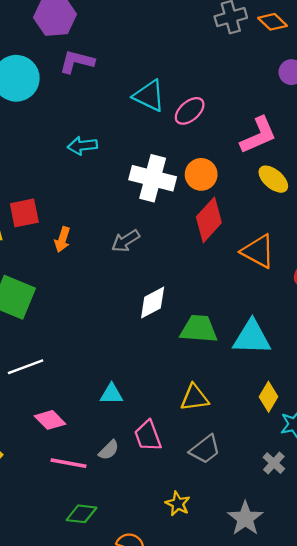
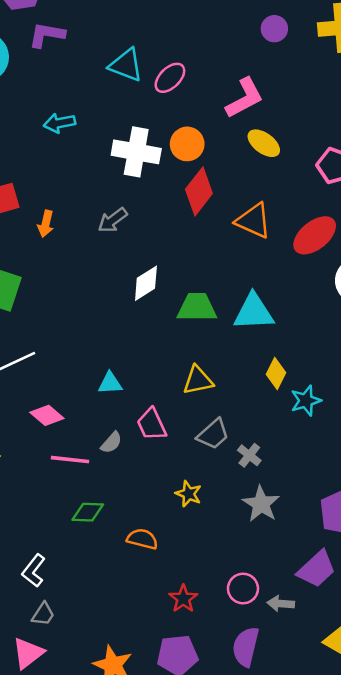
gray cross: (274, 463) -> (249, 455), moved

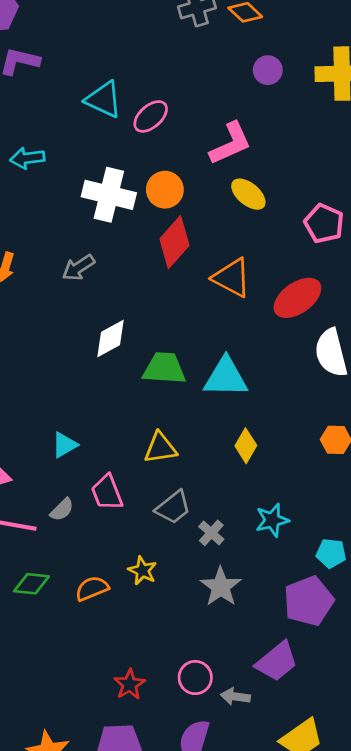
cyan triangle: (110, 383) -> (64, 445), turned -30
cyan star: (306, 401) -> (272, 520), moved
orange semicircle: (142, 539) -> (92, 588), moved, turned -40

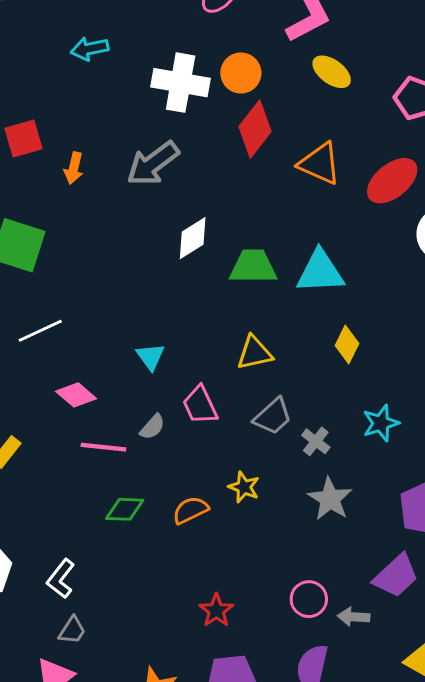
gray arrow: (78, 268) -> (153, 164), size x1.5
cyan triangle: (64, 445) -> (151, 357), turned -32
red star: (130, 684) -> (216, 611), moved

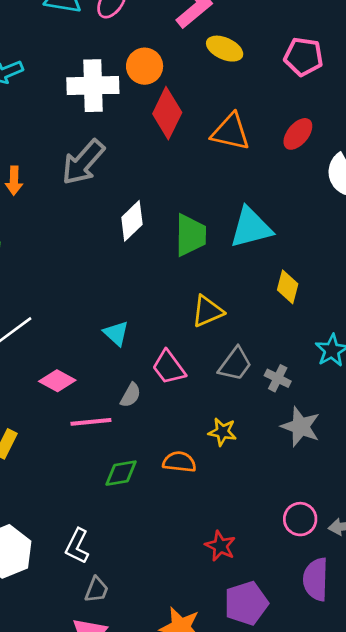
red ellipse: (392, 181) -> (298, 134), size x0.7
green trapezoid: (253, 267) -> (191, 235), turned 102
orange semicircle: (191, 510) -> (179, 462), turned 44

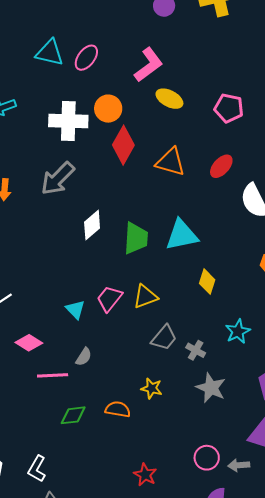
pink trapezoid: (169, 367) -> (109, 299), moved, turned 72

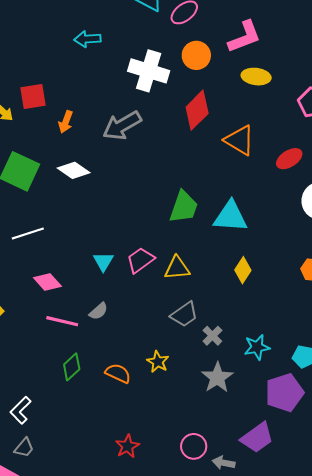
yellow ellipse: (169, 99) -> (256, 77), turned -36
orange circle: (108, 109) -> (196, 55), moved
white diamond: (92, 225) -> (74, 170), moved, turned 60
cyan star: (238, 331) -> (257, 347), moved
green diamond: (73, 415) -> (72, 367), turned -52

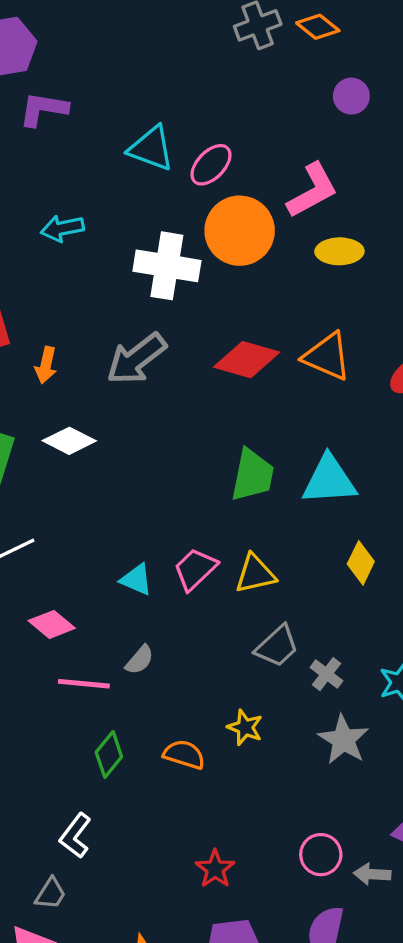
orange circle: (196, 55) -> (240, 231), size x1.5
red diamond: (197, 110) -> (247, 360), moved, turned 69
cyan triangle: (103, 261) -> (136, 579), turned -30
white L-shape: (21, 410) -> (75, 836), moved

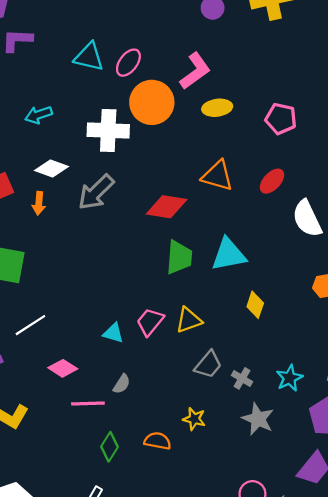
red diamond: (247, 360) -> (167, 207), moved
white diamond: (69, 441) -> (52, 169), moved

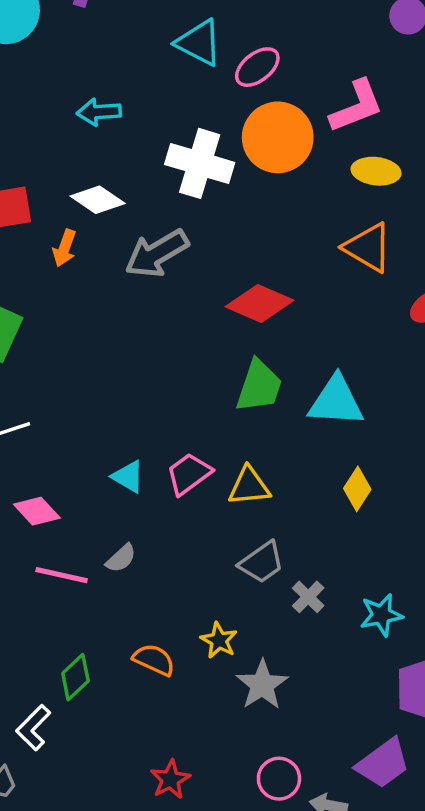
orange triangle: (217, 176) -> (368, 247), moved
gray star: (258, 419) -> (262, 685), moved
green diamond: (110, 447) -> (75, 677), moved

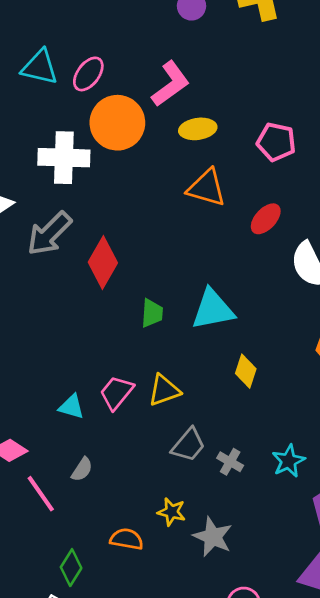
red diamond: (259, 303) -> (103, 263), moved, turned -69
green trapezoid: (259, 386) -> (152, 313), size x0.7
pink line: (62, 575) -> (41, 494), turned 57

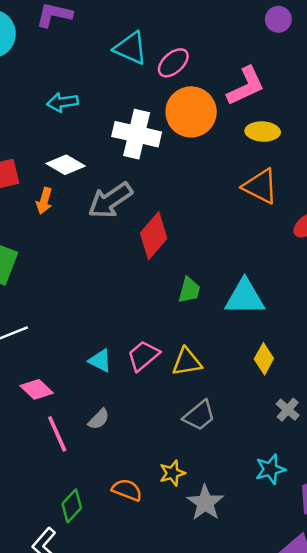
cyan star: (289, 461) -> (270, 469), moved
gray cross: (230, 462) -> (288, 410), moved
yellow star: (172, 512) -> (172, 473), turned 30

